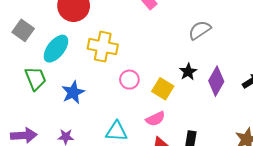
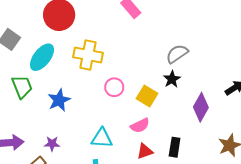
gray semicircle: (200, 30) -> (177, 54), moved
purple diamond: (216, 81) -> (201, 107), moved

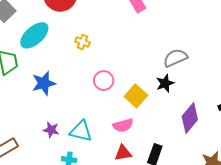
yellow cross: (88, 55) -> (83, 42), size x0.5
purple star: (52, 144) -> (51, 130), moved

